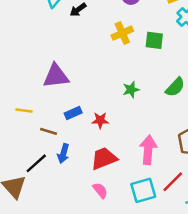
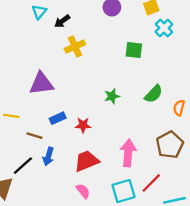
yellow cross: (122, 33) -> (75, 47), moved

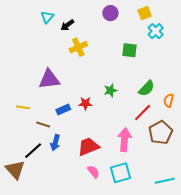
red star: (83, 125) -> (85, 103), moved
red line: (151, 183) -> (143, 112), moved
pink semicircle: (83, 191) -> (93, 172), moved

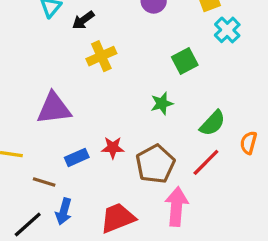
green square: (130, 50) -> (185, 61), turned -35
green star: (110, 90) -> (162, 103), moved
brown pentagon: (161, 133) -> (155, 164), moved

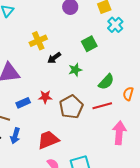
black arrow: (83, 20) -> (54, 58), moved
red line: (206, 162) -> (102, 106), turned 30
pink arrow: (177, 207) -> (119, 133), moved

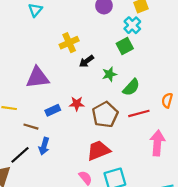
cyan cross: (115, 25) -> (132, 25), moved
green semicircle: (106, 82) -> (131, 87), moved
red trapezoid: (48, 140) -> (99, 151), moved

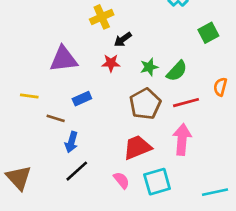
green square: (125, 46) -> (208, 33), moved
green star: (109, 74) -> (149, 67), moved
red star: (77, 104) -> (111, 63), moved
pink arrow: (157, 143) -> (182, 139), moved
black line: (20, 155) -> (77, 171), moved

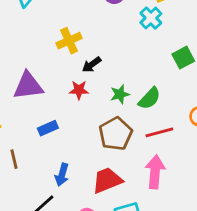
brown line: (56, 118) -> (14, 159), moved, turned 60
blue arrow: (71, 142) -> (62, 175), moved

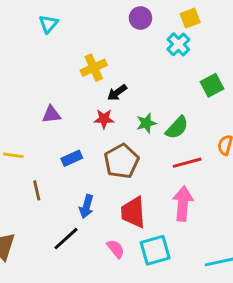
purple triangle: (28, 86) -> (51, 114), size x0.6
brown pentagon: (116, 134) -> (121, 161), moved
red trapezoid: (107, 180) -> (133, 212), turned -72

